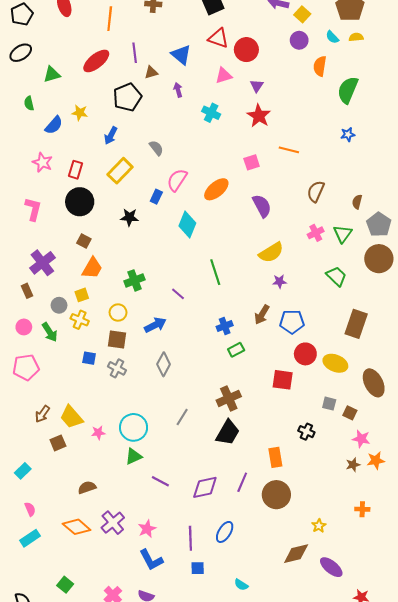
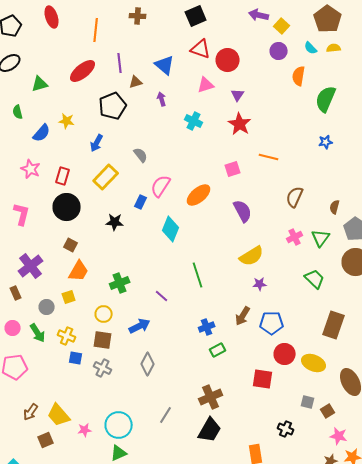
yellow cross: (80, 320) -> (67, 336), moved
brown square: (350, 413) -> (328, 411), turned 32

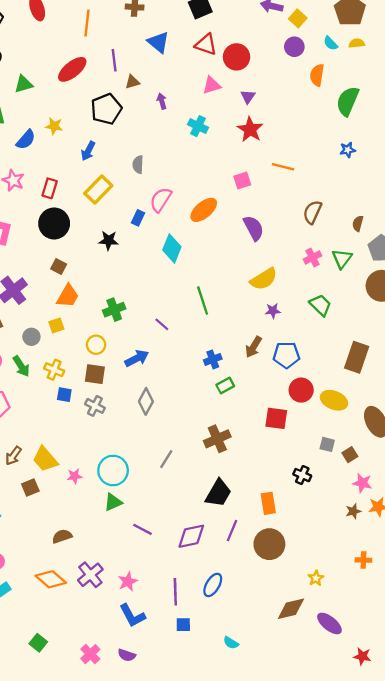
blue triangle: (165, 65) -> (158, 42), moved
gray semicircle: (141, 155) -> (138, 165), turned -140
green trapezoid: (315, 279) -> (320, 305), moved
black trapezoid: (210, 430) -> (218, 493), moved

